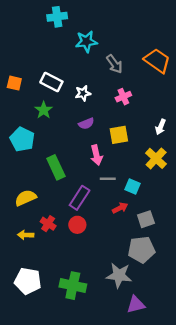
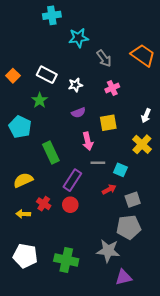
orange square: (14, 83) -> (13, 76), turned 32

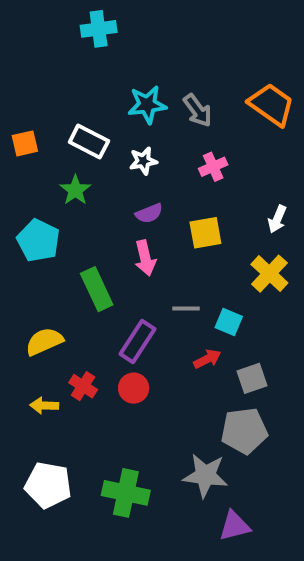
cyan star: (78, 38) -> (147, 105), moved
orange square: (13, 76) -> (25, 143), turned 32
pink arrow: (88, 141) -> (145, 258), moved

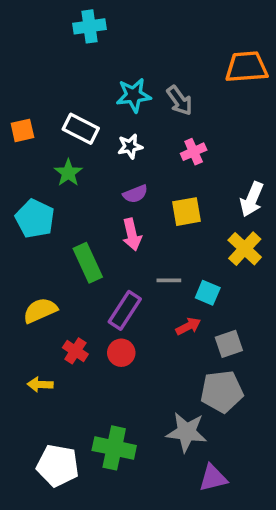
orange trapezoid: (271, 105) -> (246, 67), moved, turned -39
white arrow: (277, 219) -> (252, 199), size x1.4
yellow arrow: (44, 406) -> (40, 384), moved
white pentagon: (48, 485) -> (58, 466), moved

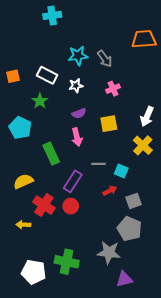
red cross: (75, 351) -> (44, 205), size x1.5
gray pentagon: (222, 392) -> (129, 229), turned 30

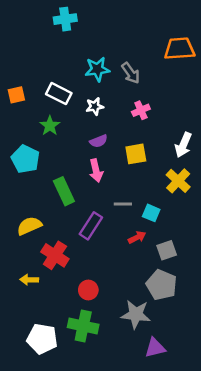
red circle: (71, 206) -> (88, 290), moved

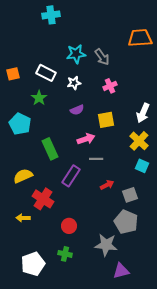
pink arrow: (96, 171) -> (86, 139), moved, turned -96
cyan square: (151, 213) -> (142, 166), moved
green cross: (83, 326) -> (65, 254), size x0.6
white pentagon: (42, 339) -> (33, 264), turned -30

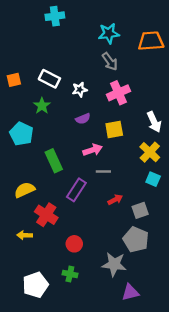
cyan star: (76, 54) -> (109, 33), moved
pink cross: (110, 86) -> (118, 93), size x1.5
white arrow: (143, 113) -> (154, 122), turned -48

